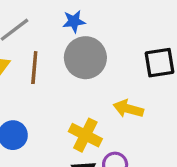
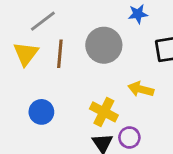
blue star: (74, 21) -> (138, 14), moved

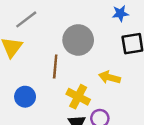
blue star: (138, 14) -> (120, 13), moved
brown line: (60, 54) -> (55, 67), moved

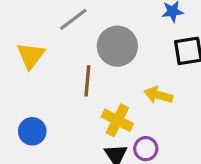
gray line: (26, 19) -> (73, 19), moved
blue circle: (25, 97) -> (32, 131), moved

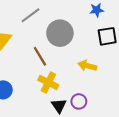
brown line: (87, 81) -> (40, 56), turned -36
yellow cross: (117, 120) -> (48, 83), moved

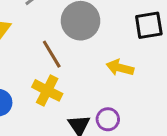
yellow cross: (48, 83) -> (47, 90), moved

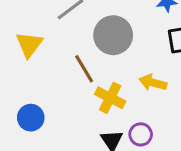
yellow cross: (47, 90) -> (110, 98), moved

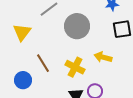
brown line: (84, 69) -> (43, 63), moved

